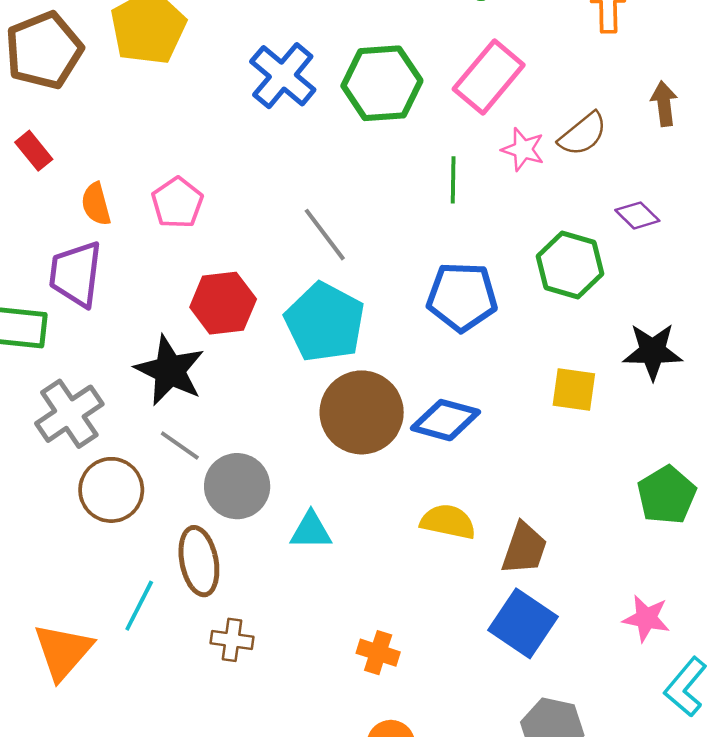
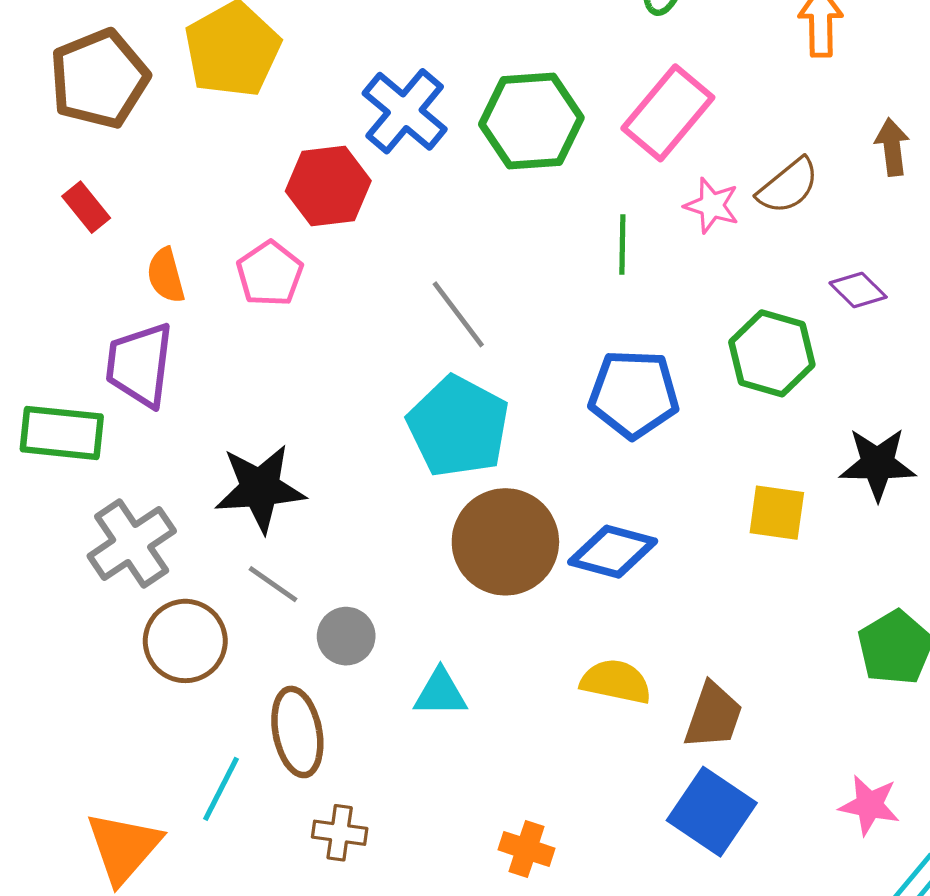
red hexagon: (223, 303) -> (328, 186), moved
black star: (170, 370) -> (260, 488), turned -30
gray circle: (237, 486) -> (346, 636), size x0.7

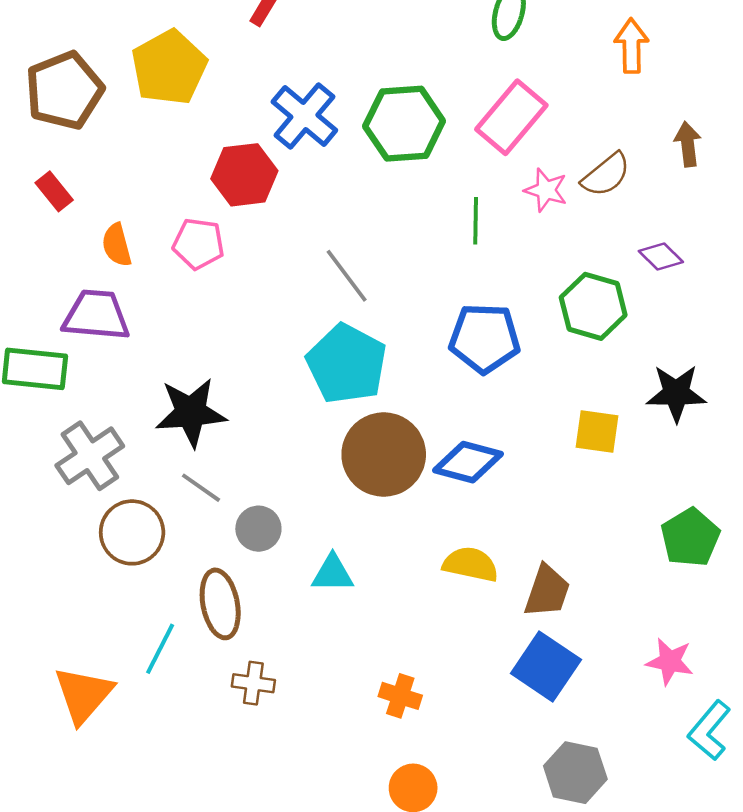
pink pentagon: (270, 274) -> (198, 244), turned -30
purple trapezoid: (140, 365) -> (96, 315), turned 88

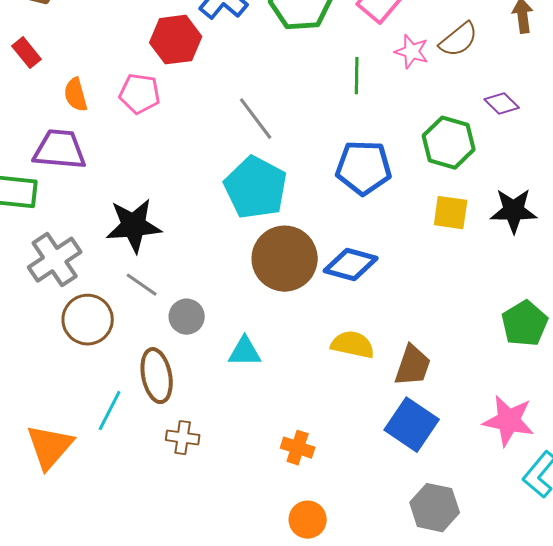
yellow square: (597, 432) -> (451, 213), moved
pink star: (670, 661) -> (509, 421), size x1.4

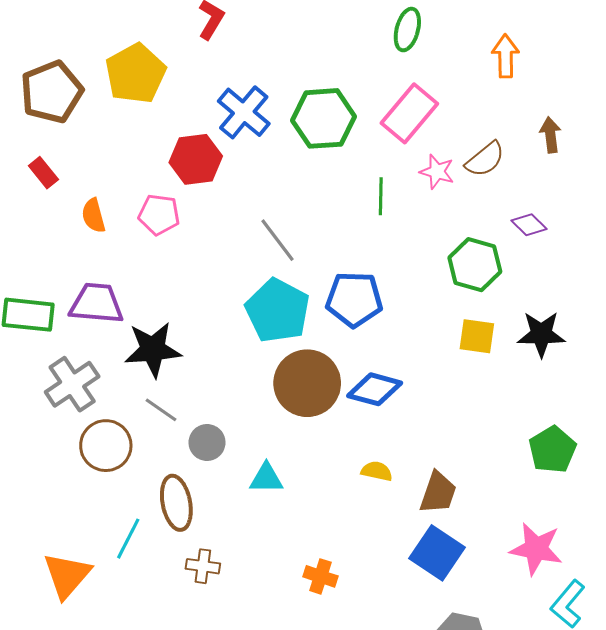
purple trapezoid: (60, 150) -> (97, 303), moved
blue pentagon: (364, 168) -> (354, 299), moved
yellow semicircle: (353, 345) -> (377, 471), size x0.7

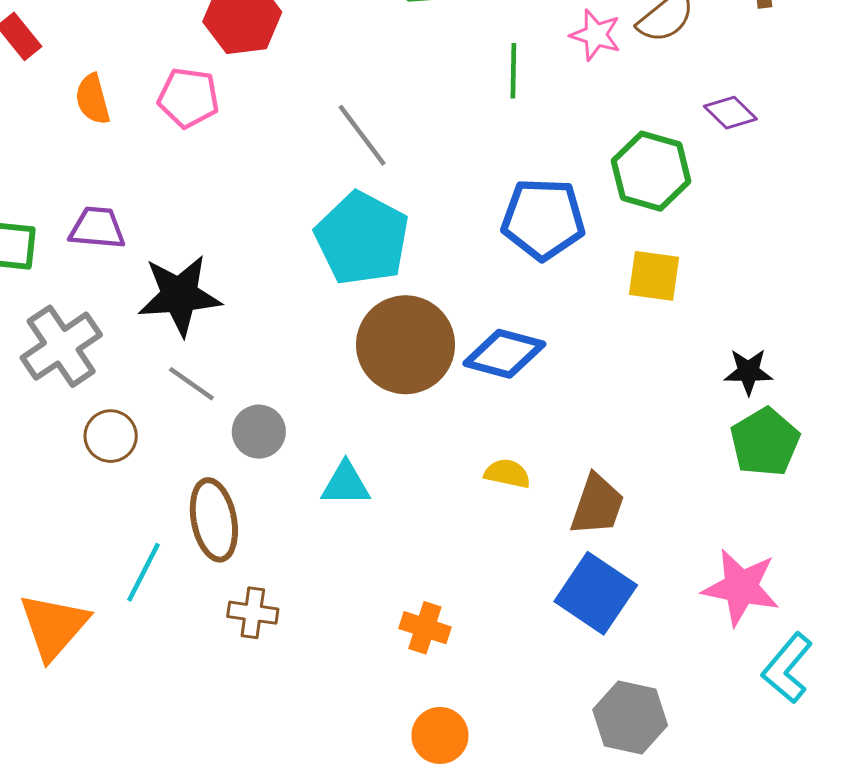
blue pentagon: (354, 299) -> (543, 219), moved
purple trapezoid: (97, 303) -> (97, 228), size x0.7
black star: (541, 334) -> (748, 372), moved, size x0.7
brown circle: (106, 446) -> (111, 436), size x0.7

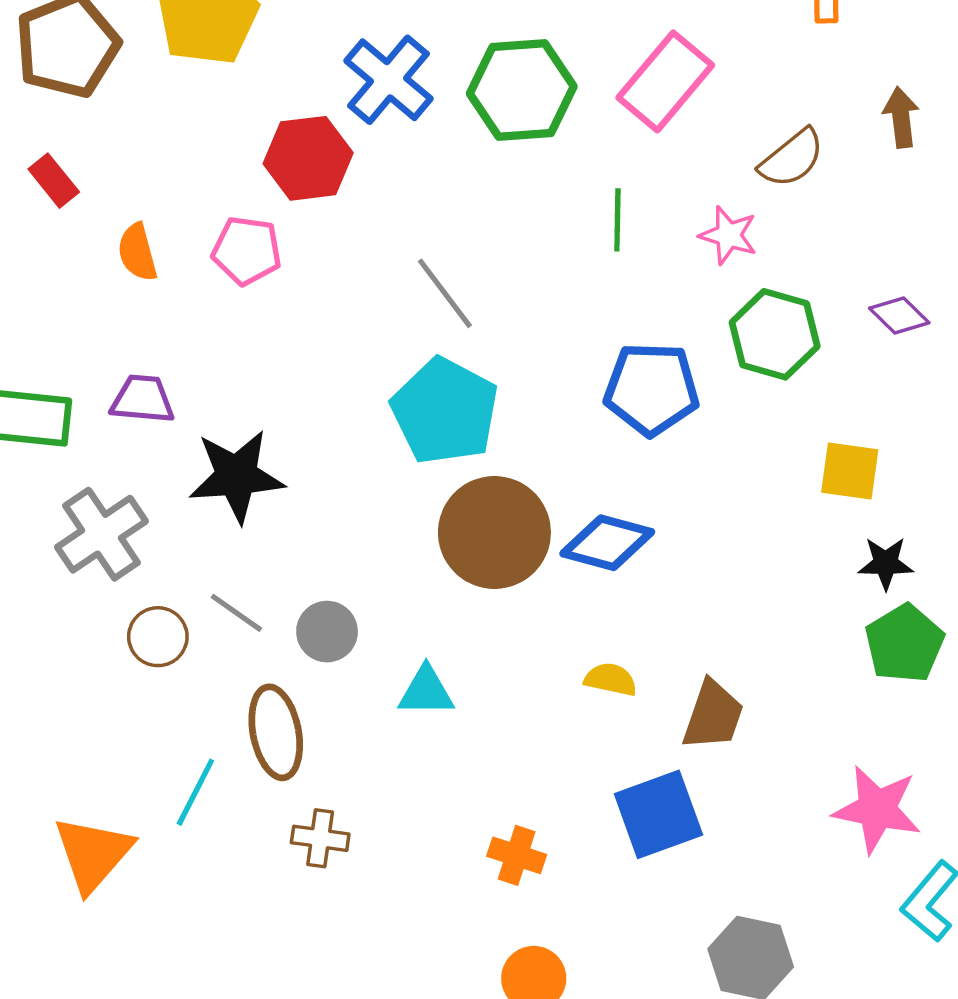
pink star: (596, 35) -> (728, 235), moved
purple diamond: (730, 113) -> (899, 316), moved
yellow square: (654, 276) -> (850, 471), moved
gray line: (191, 384) -> (236, 613), moved
blue square: (596, 593) -> (658, 814), moved, turned 36

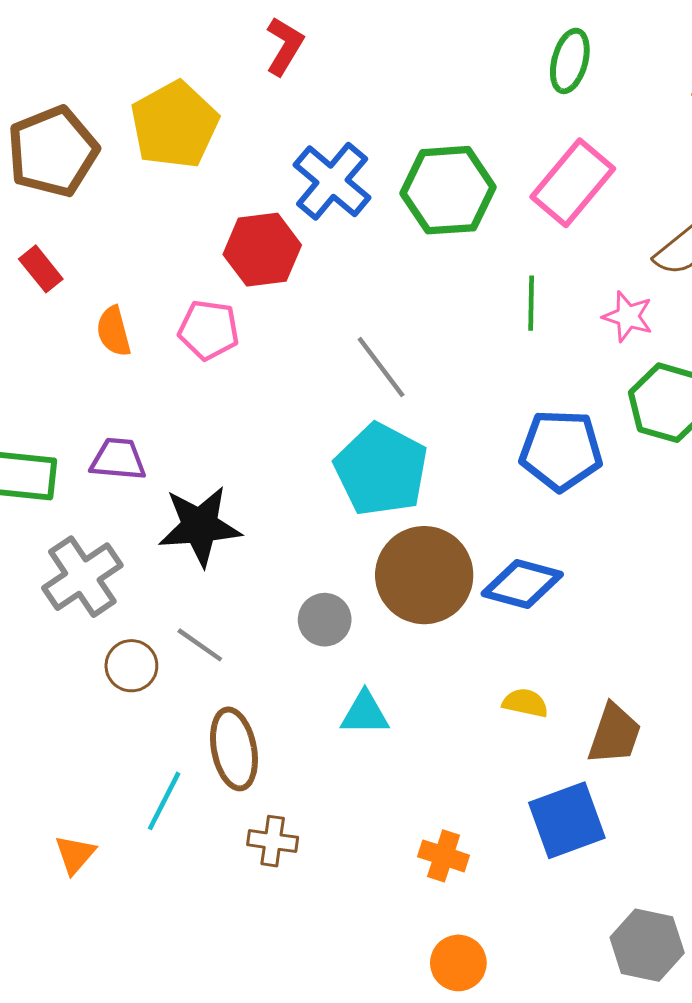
gray circle: (327, 632) -> (325, 620), moved
orange triangle: (93, 854) -> (75, 854), size x0.6

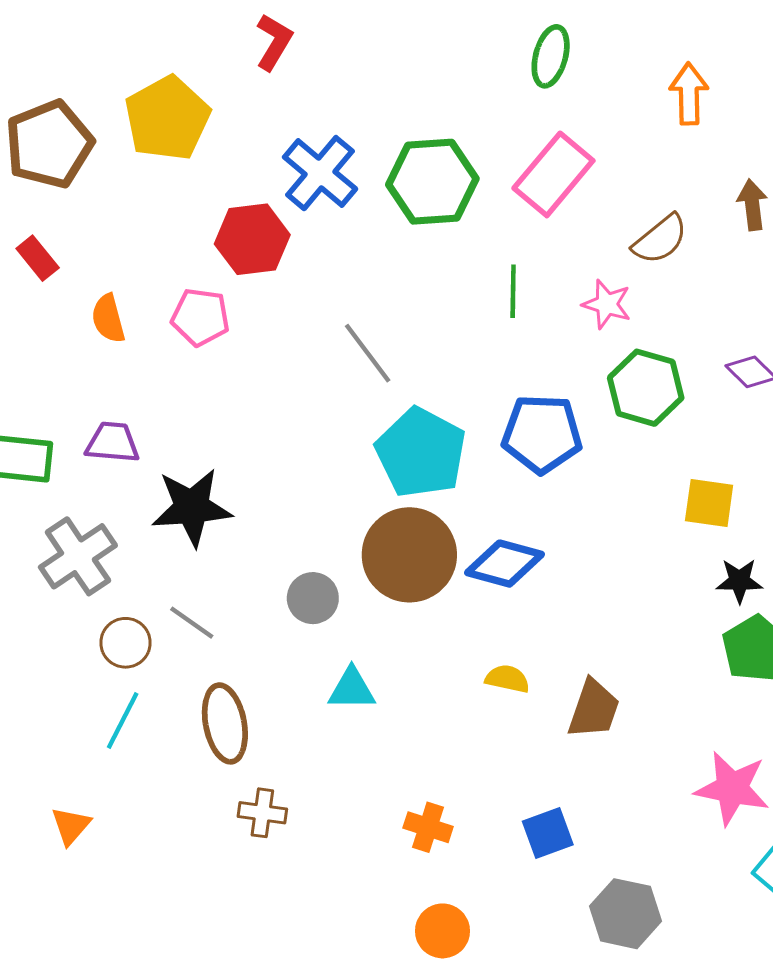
cyan pentagon: (381, 470) -> (421, 453), moved
cyan line: (164, 801) -> (123, 721), moved
blue square: (567, 820) -> (548, 833), moved, size x0.7

